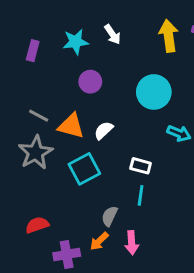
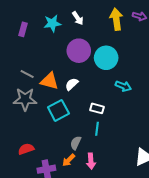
purple circle: (90, 82) -> (79, 51), moved, size x1.5
gray star: (36, 153) -> (25, 99), turned 30

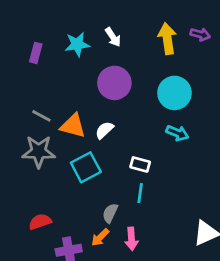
cyan circle: (106, 58) -> (174, 93), moved

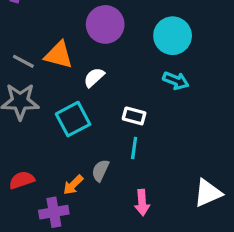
orange triangle: (73, 126) -> (59, 55), moved
orange arrow: (100, 237) -> (73, 185), moved
pink arrow: (132, 239) -> (142, 203), moved

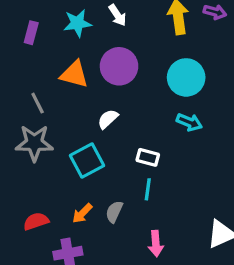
orange triangle: (59, 55) -> (74, 74), moved
gray line: (23, 61) -> (38, 103), turned 35
orange arrow: (73, 185) -> (82, 213), moved

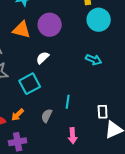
cyan circle: (186, 77) -> (99, 20), moved
white rectangle: (148, 157) -> (103, 112), moved, turned 72
orange arrow: (82, 213) -> (18, 115), moved

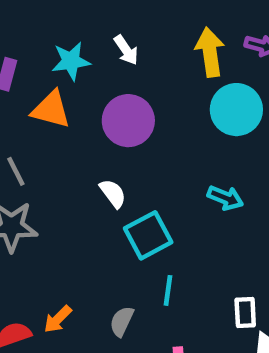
orange triangle: (22, 30) -> (51, 110), moved
white semicircle: (43, 58) -> (113, 193), turned 96
cyan square: (30, 84) -> (148, 235), moved

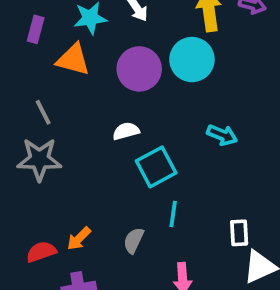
cyan circle: (236, 110) -> (192, 60), moved
white semicircle: (113, 193) -> (126, 131), turned -68

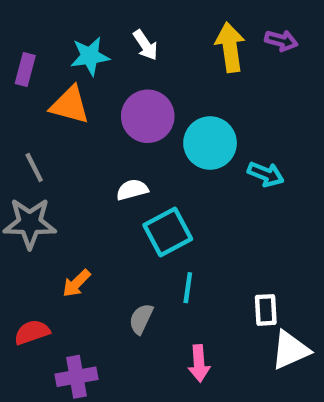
cyan circle: (192, 60) -> (210, 143), moved
cyan arrow: (222, 135) -> (266, 174), moved
orange arrow: (79, 239) -> (76, 283), moved

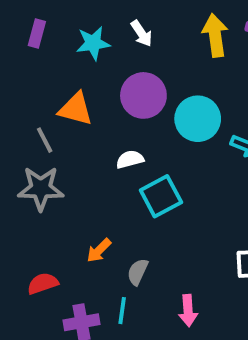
purple rectangle: (25, 70) -> (37, 33), moved
orange triangle: (70, 105) -> (76, 109), moved
orange arrow: (76, 283) -> (99, 251), moved
cyan line: (188, 288) -> (122, 311), moved

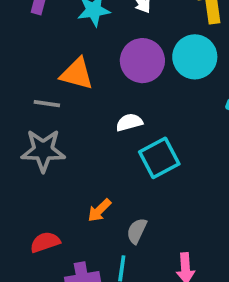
cyan circle: (198, 119) -> (195, 57), moved
gray line: (45, 140) -> (47, 104), turned -55

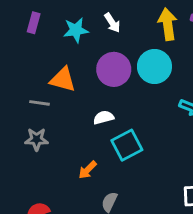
gray star: (43, 150) -> (37, 139), size x0.7
orange arrow: (99, 210) -> (88, 170), moved

